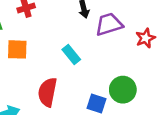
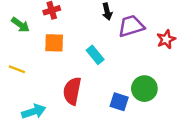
orange square: (17, 49) -> (54, 43), moved

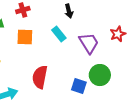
purple trapezoid: (131, 26) -> (89, 43), moved, turned 75
cyan rectangle: (95, 55) -> (59, 34), moved

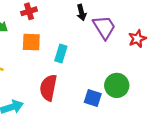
cyan rectangle: (59, 34) -> (61, 53), moved, turned 56
purple trapezoid: (89, 43) -> (104, 27), moved

